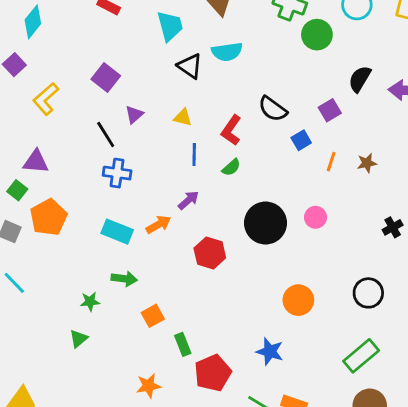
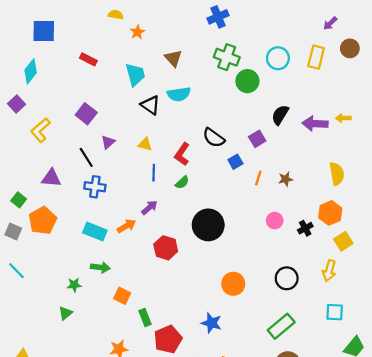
purple triangle: (36, 162) -> (51, 178), moved
pink circle: (315, 217) -> (275, 221), moved
orange square: (153, 316) -> (122, 296), turned -35

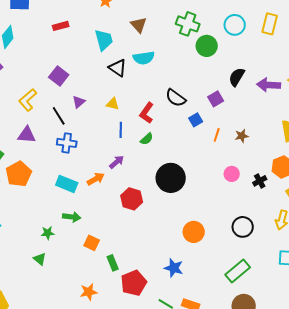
red rectangle: (88, 59) -> (61, 26), turned -42
yellow L-shape: (40, 130) -> (28, 100), moved
green triangle: (65, 313) -> (40, 259), turned -40

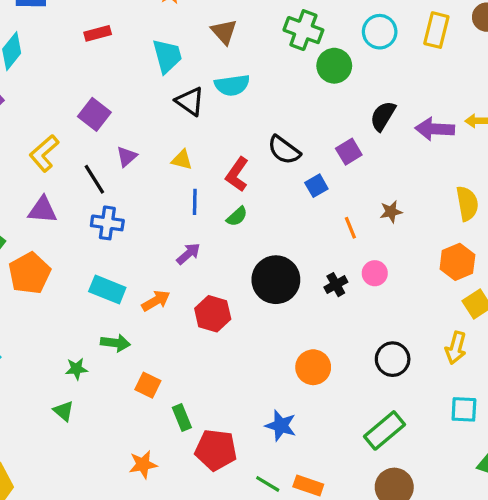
orange line: (217, 135) -> (350, 228), moved, turned -40
orange arrow: (96, 179) -> (156, 301), moved
black cross: (260, 181) -> (336, 285), moved
red pentagon: (134, 283) -> (216, 450), turned 30

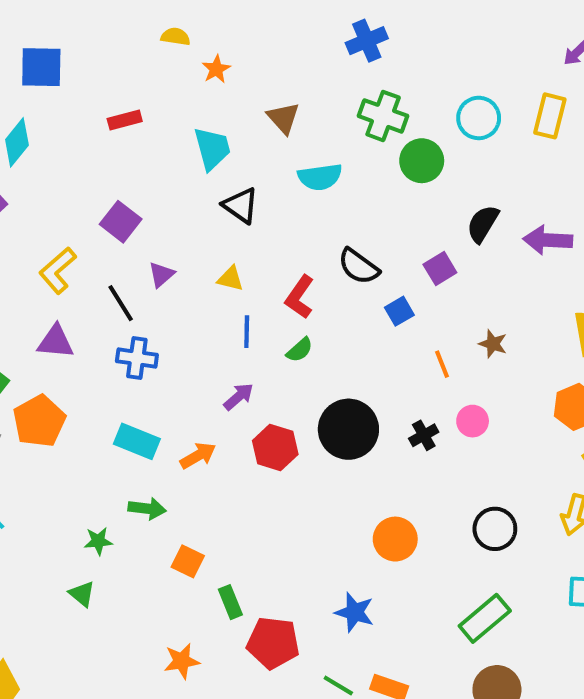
cyan semicircle: (232, 85) -> (320, 177), moved
brown star: (391, 212) -> (493, 344), turned 30
red hexagon: (213, 314) -> (275, 448), moved

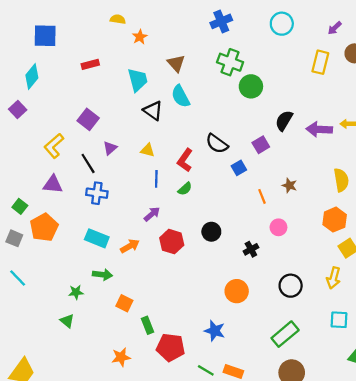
cyan circle: (479, 118) -> (282, 24), moved
cyan semicircle: (320, 177) -> (181, 96), moved, turned 70
black circle: (348, 429) -> (211, 232), size x0.6
black cross: (424, 435) -> (251, 249), moved

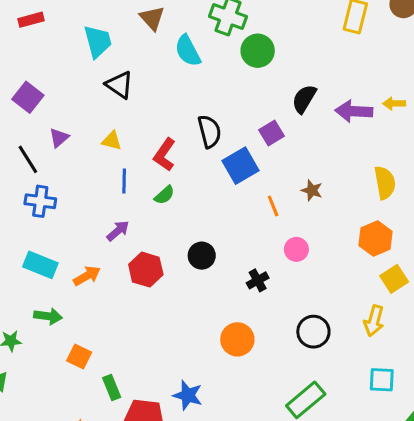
cyan semicircle: (181, 96) -> (188, 51), moved
black semicircle: (217, 144) -> (209, 131), turned -140
blue square: (239, 168) -> (241, 166), size x1.6
blue star: (215, 331) -> (188, 395), moved

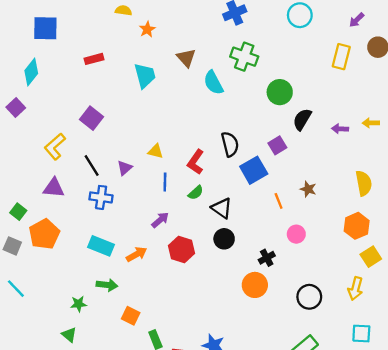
green circle: (258, 51) -> (280, 92), moved
black triangle: (119, 85) -> (222, 208), moved
purple arrow: (354, 111) -> (340, 129), size x0.6
purple triangle: (59, 138) -> (125, 168), moved
orange circle: (237, 339) -> (255, 285), moved

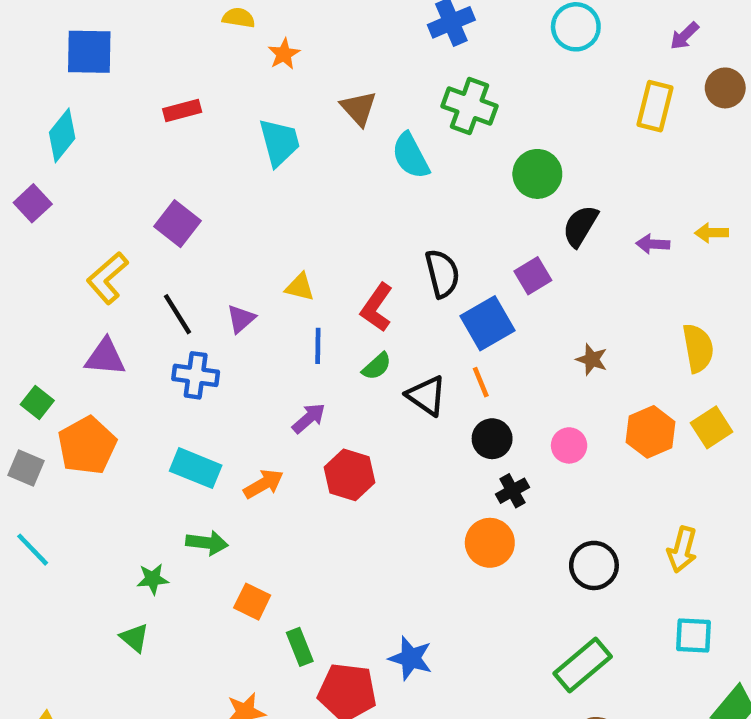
orange line: (279, 201) -> (481, 382), moved
orange hexagon: (357, 226) -> (650, 432), moved
black circle: (224, 239) -> (492, 439), moved
yellow square: (371, 257) -> (712, 427), moved

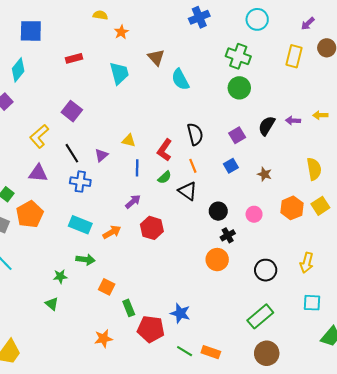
green cross: (469, 106) -> (238, 56), moved
black semicircle: (580, 226) -> (267, 126), moved
blue square: (488, 323) -> (231, 166), moved, size x0.6
orange line: (481, 382) -> (193, 166), moved

